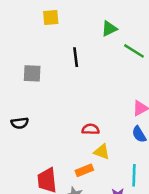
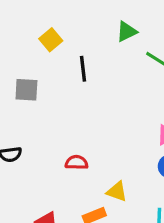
yellow square: (51, 17) -> (51, 40), moved, turned -35
red semicircle: (91, 129) -> (77, 162), moved

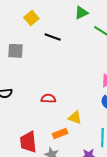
black line: (83, 69) -> (53, 37), turned -63

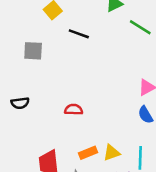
yellow triangle: (75, 118) -> (112, 153), moved, turned -40

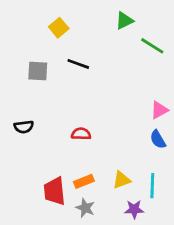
black line: (79, 34) -> (78, 64), moved
orange rectangle: (88, 153) -> (84, 181), moved

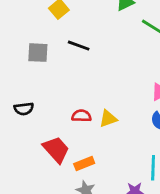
yellow triangle: (122, 180) -> (108, 119), moved
red trapezoid: (54, 191) -> (56, 150), moved, turned 144

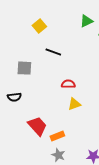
gray square: (38, 53) -> (24, 68), moved
red semicircle: (81, 116) -> (68, 84), moved

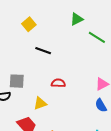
gray square: (24, 68) -> (17, 81), moved
yellow triangle: (74, 104) -> (40, 103), moved

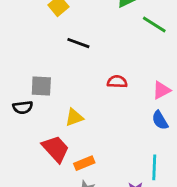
red semicircle: (58, 83) -> (117, 82), moved

